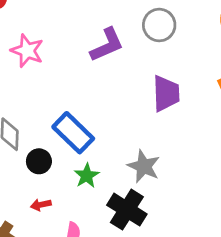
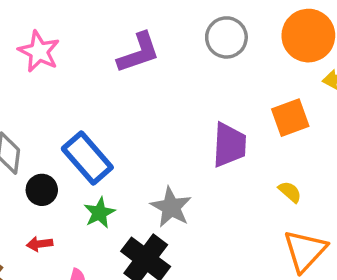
gray circle: (159, 25) -> (226, 37), moved
purple trapezoid: (166, 93) -> (229, 145), moved

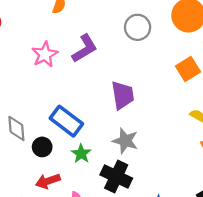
pink star: (39, 52) -> (45, 54), moved, turned 30
purple trapezoid: (229, 145) -> (123, 95), moved
red arrow: (40, 244) -> (48, 181), size x1.5

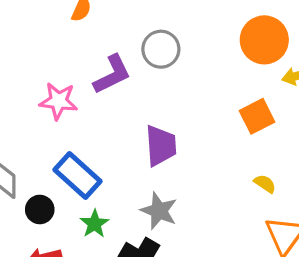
gray circle: (138, 27) -> (161, 49), moved
pink star: (45, 54) -> (58, 101), moved, turned 30

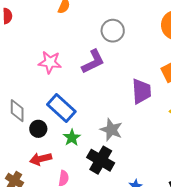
purple L-shape: (112, 74) -> (93, 62), moved
purple trapezoid: (161, 146) -> (141, 91), moved

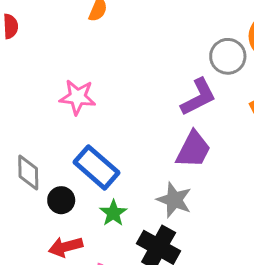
gray circle: (113, 31) -> (228, 56), moved
purple L-shape: (93, 62) -> (198, 97), moved
purple trapezoid: (141, 91) -> (193, 149), moved, turned 32

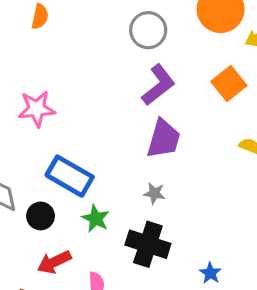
gray circle: (228, 56) -> (148, 30), moved
gray star: (174, 200) -> (154, 193), size x0.6

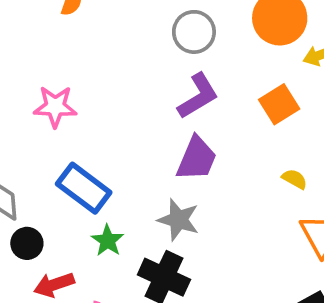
gray star: (154, 193) -> (178, 220), size x1.6
black circle: (41, 216) -> (27, 243), moved

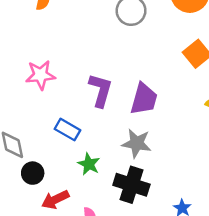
purple L-shape: (198, 96) -> (101, 90), moved, turned -36
blue rectangle: (84, 188) -> (68, 130), size x0.7

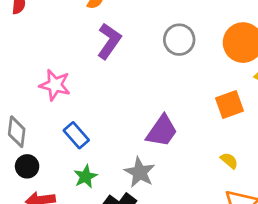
pink star: (40, 75) -> (55, 85), moved
purple L-shape: (101, 90) -> (109, 41), moved

